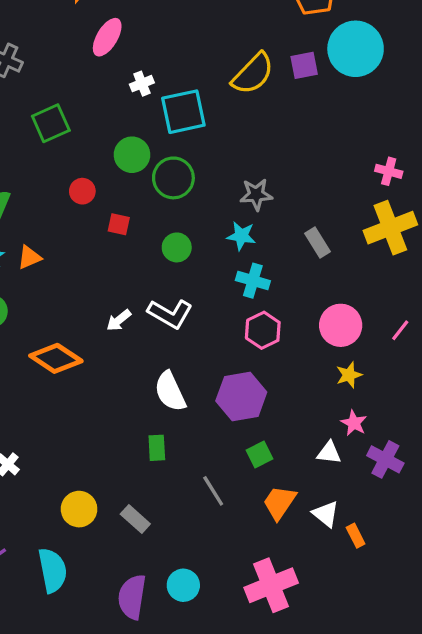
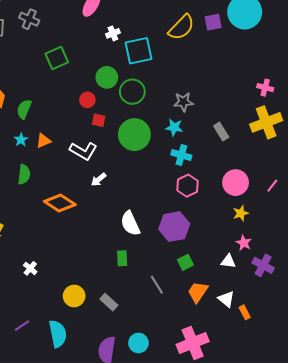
red circle: (82, 191) -> (87, 100), moved
green circle: (177, 247) -> (134, 135), size x1.8
white L-shape: (170, 314) -> (83, 151), moved

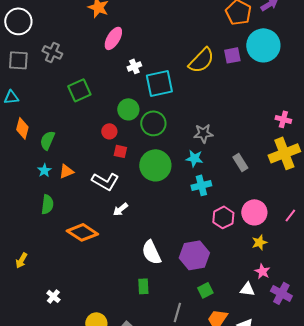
cyan cross: (181, 155) -> (201, 185), turned -30
pink hexagon: (188, 186) -> (223, 217), moved
gray line: (157, 285) -> (177, 312), turned 48

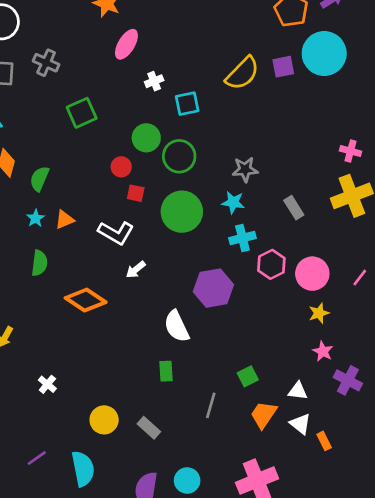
cyan square: (159, 83) -> (187, 104), size x0.7
pink hexagon: (223, 217) -> (271, 264), moved
purple hexagon: (194, 255) -> (213, 288), moved
white triangle: (247, 289) -> (298, 391), moved

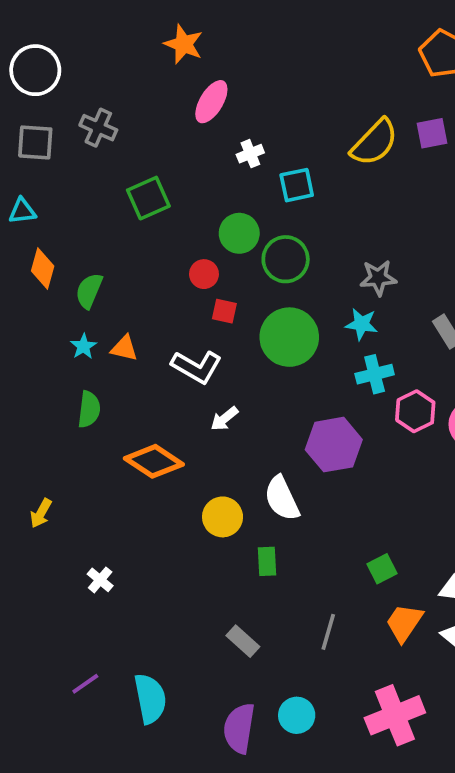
orange triangle: (65, 220) -> (124, 348), turned 36
gray line: (211, 405) -> (328, 632), moved
yellow circle: (104, 420) -> (223, 517), moved

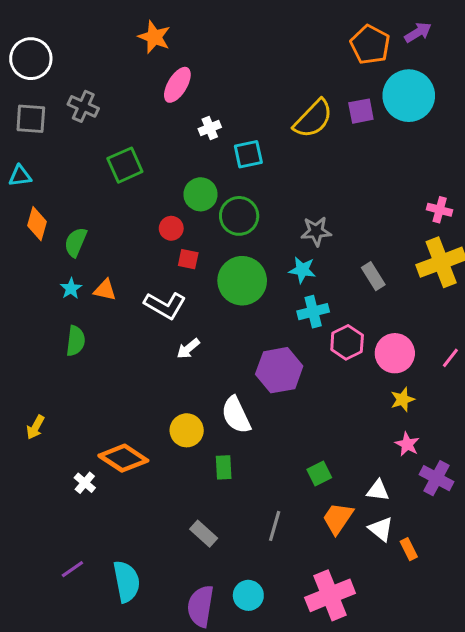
orange diamond: (154, 461) -> (123, 458), moved

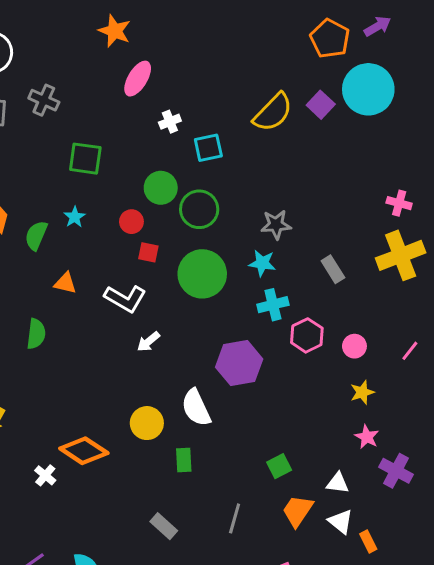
purple square: (361, 111) -> (321, 105), turned -36
green square: (125, 165) -> (85, 159), turned 32
cyan star: (71, 288) -> (75, 217), moved
pink circle: (395, 353) -> (354, 346), size x0.6

